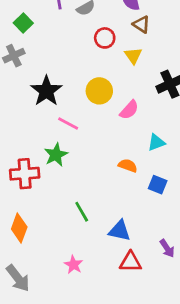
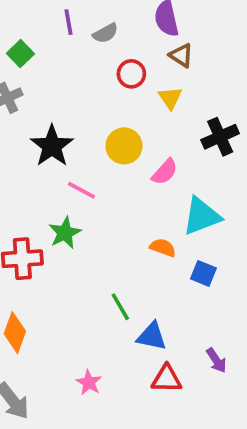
cyan triangle: (156, 142) -> (202, 216), size x1.6
green line: (82, 212) -> (120, 307), moved

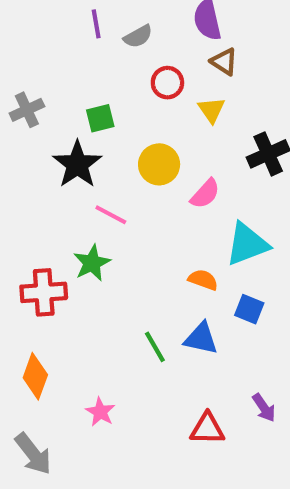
green square: (20, 54) -> (100, 118), moved, turned 30
blue triangle: (152, 336) -> (201, 338), moved
pink star: (89, 383) -> (100, 412), moved

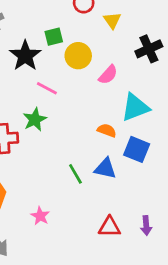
green square: (100, 118) -> (54, 37), moved
blue square: (249, 309) -> (137, 149), size x1.4
purple arrow: (264, 408) -> (146, 225), moved, turned 30

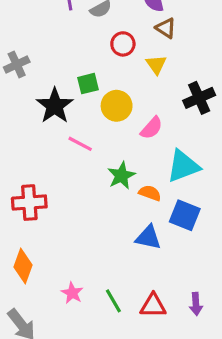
green star: (35, 120) -> (121, 176), moved
green line: (75, 174) -> (113, 301), moved

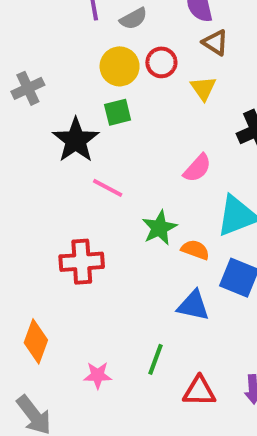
yellow circle: (117, 106) -> (120, 66), moved
red cross: (29, 203) -> (82, 262), moved
pink star: (72, 293) -> (98, 375), turned -30
green line: (113, 301) -> (155, 359), moved, turned 50

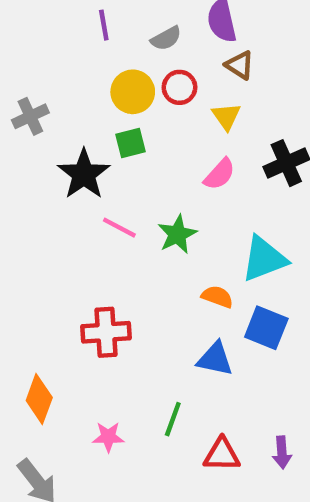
gray semicircle: (134, 19) -> (166, 38), moved
pink semicircle: (197, 168) -> (220, 174), moved
green star: (159, 228) -> (177, 234), moved
red cross: (82, 262) -> (106, 332), moved

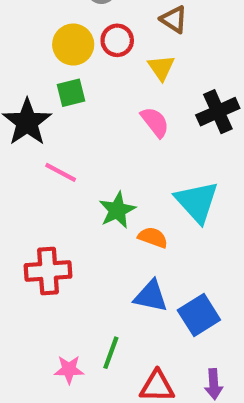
pink semicircle: (220, 174) -> (155, 122), turned -80
green star: (177, 234) -> (117, 210), moved
cyan triangle: (264, 259) -> (197, 202), turned -51
blue square: (266, 328) -> (199, 315), moved, turned 36
pink star: (108, 437) -> (69, 369), moved

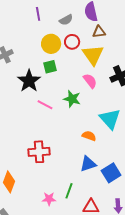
brown triangle: (174, 19) -> (99, 32), turned -40
yellow triangle: (161, 68) -> (93, 55), size x1.6
green star: (117, 210) -> (72, 99), moved, turned -30
blue triangle: (151, 296) -> (88, 164), turned -30

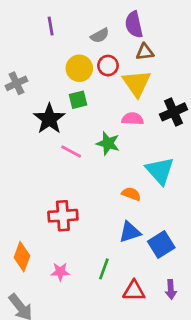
purple line: (38, 14) -> (51, 26), moved
pink semicircle: (90, 81) -> (133, 119), turned -49
pink star: (49, 199) -> (60, 272), moved

